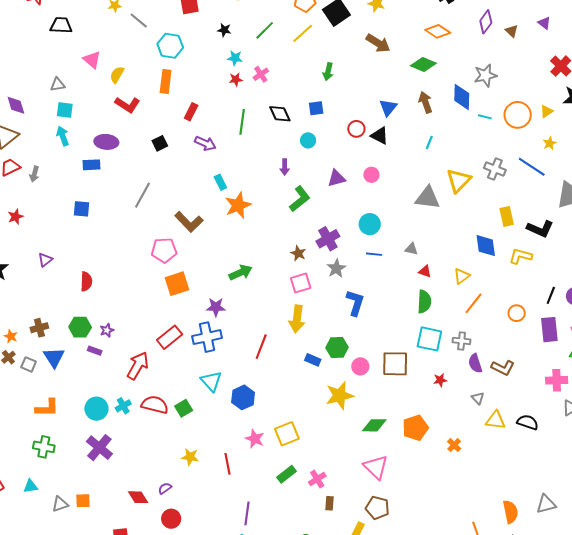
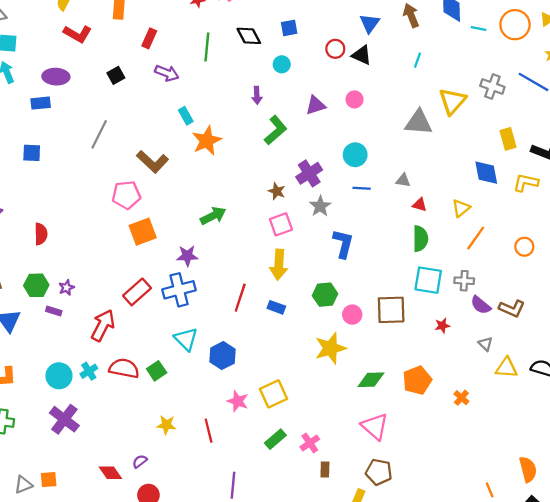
blue rectangle: (313, 360) -> (276, 307), moved
purple semicircle: (475, 363) -> (481, 305), turned -30

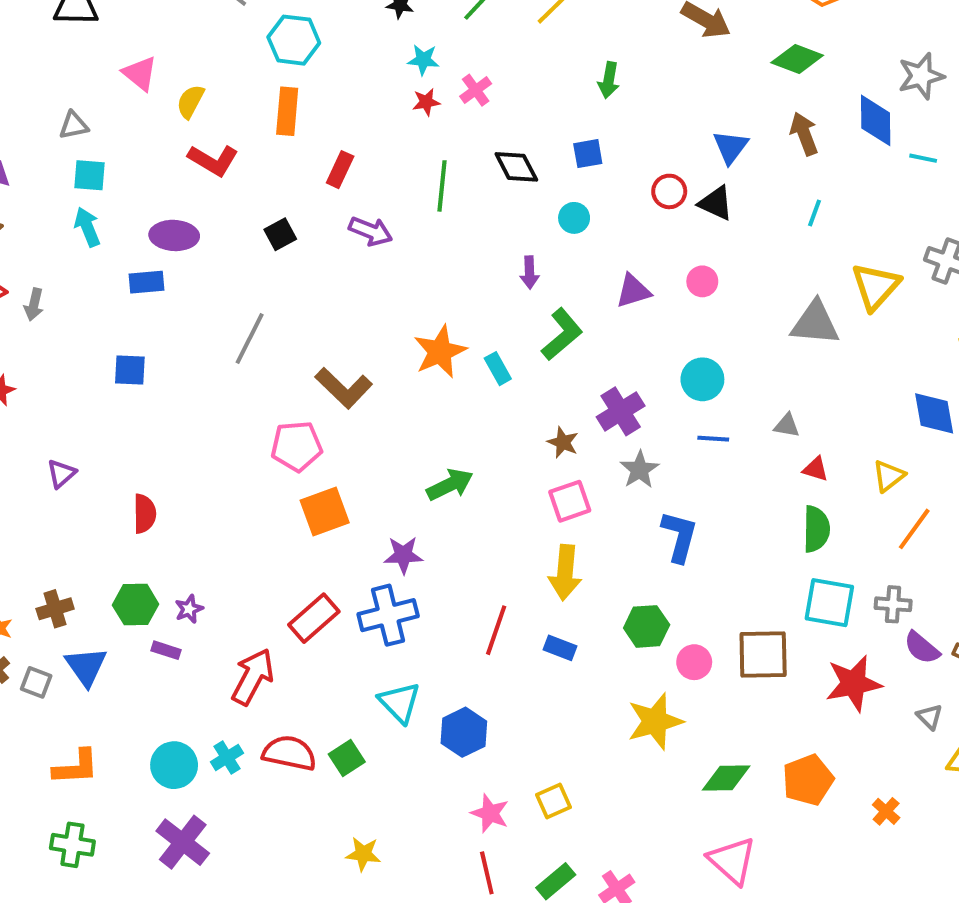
cyan rectangle: (186, 116) -> (498, 369), moved
red star: (442, 326) -> (854, 683), size x2.0
yellow square: (274, 394) -> (553, 801), size x0.7
red line: (209, 431) -> (487, 873), moved

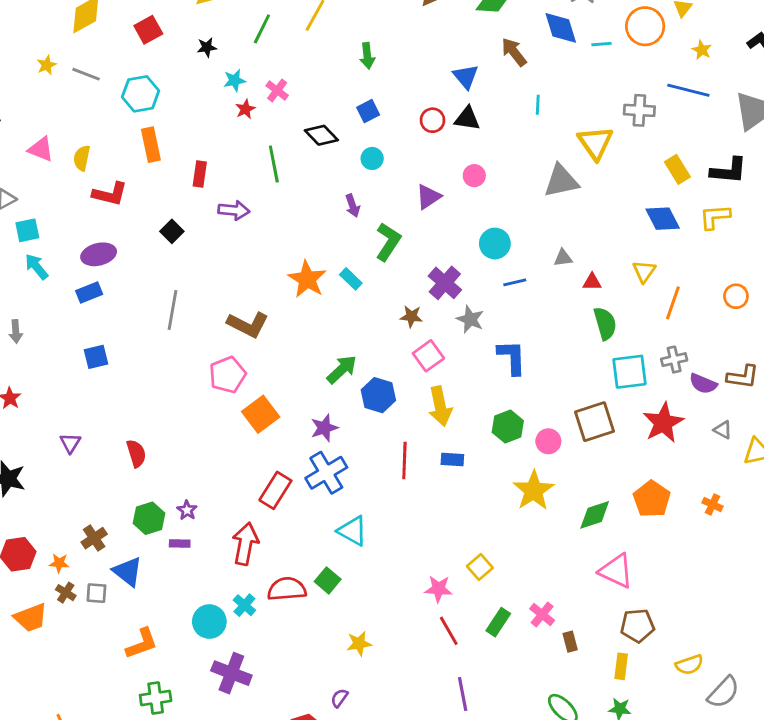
blue hexagon: (464, 732) -> (378, 395), moved

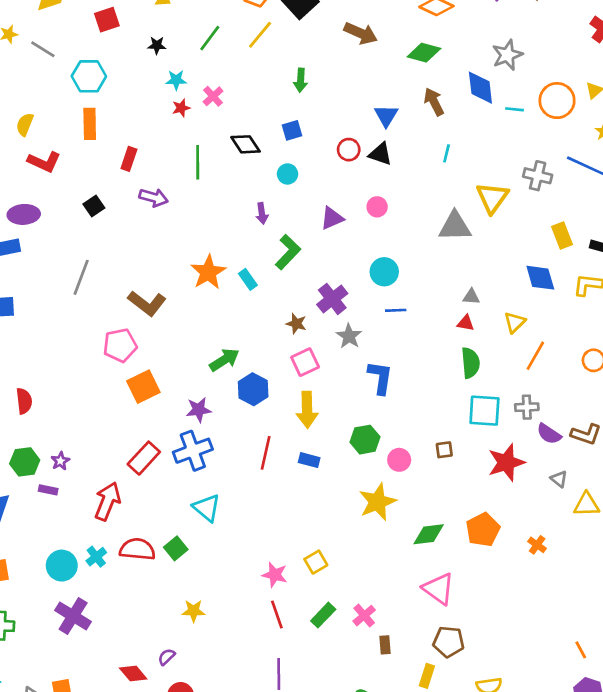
gray triangle: (563, 258) -> (471, 297), moved
brown square: (594, 422) -> (444, 450), size x0.5

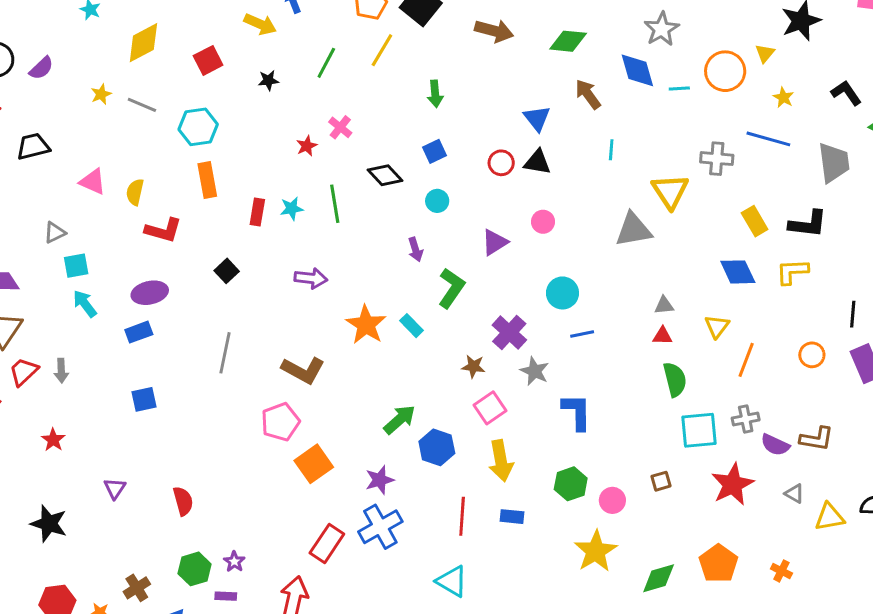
cyan star: (176, 80) -> (292, 209), moved
purple arrow: (154, 197) -> (311, 278), moved
cyan triangle: (207, 508) -> (452, 581), moved

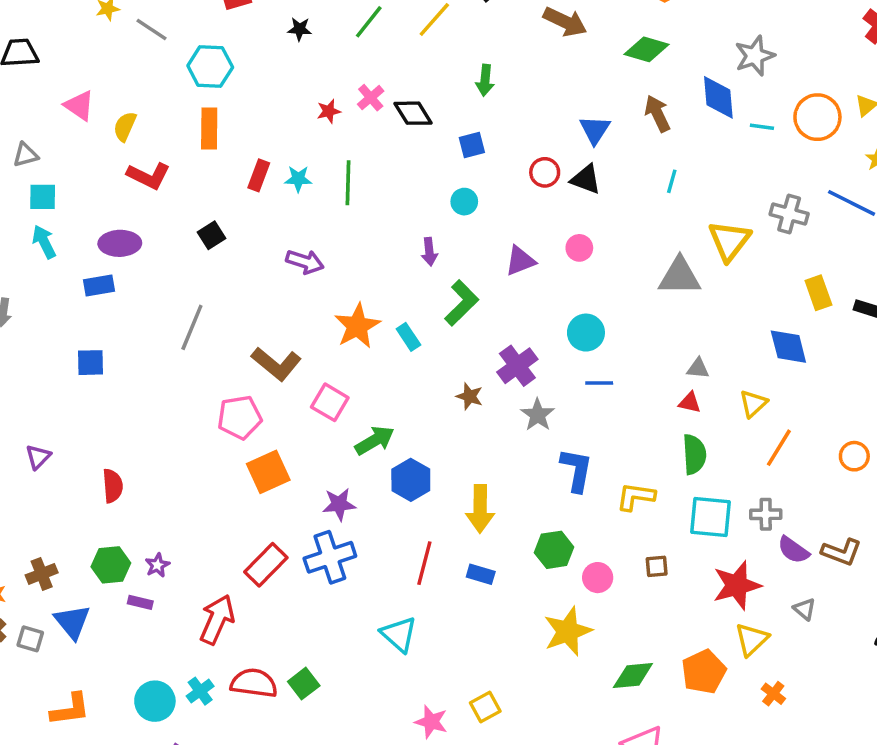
black diamond: (385, 175) -> (413, 113), moved
yellow L-shape: (792, 272) -> (636, 497), moved
pink square: (490, 408) -> (330, 402), moved, turned -36
yellow triangle: (830, 517) -> (752, 639), moved, turned -44

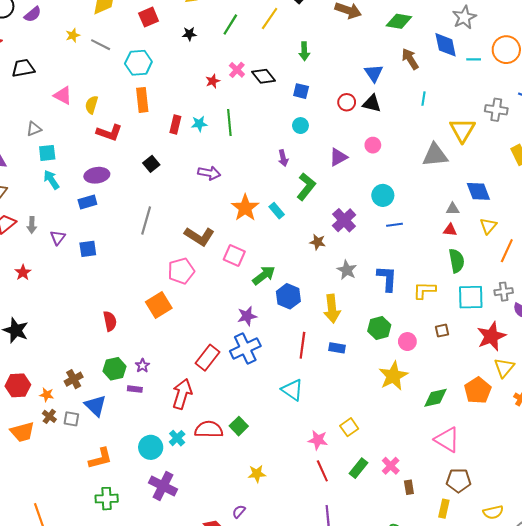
blue square: (472, 145) -> (301, 91), turned 35
blue diamond: (788, 347) -> (478, 191), moved
gray star: (538, 415) -> (347, 270), moved
purple triangle: (38, 457) -> (58, 238), moved
orange square: (268, 472) -> (159, 305), moved

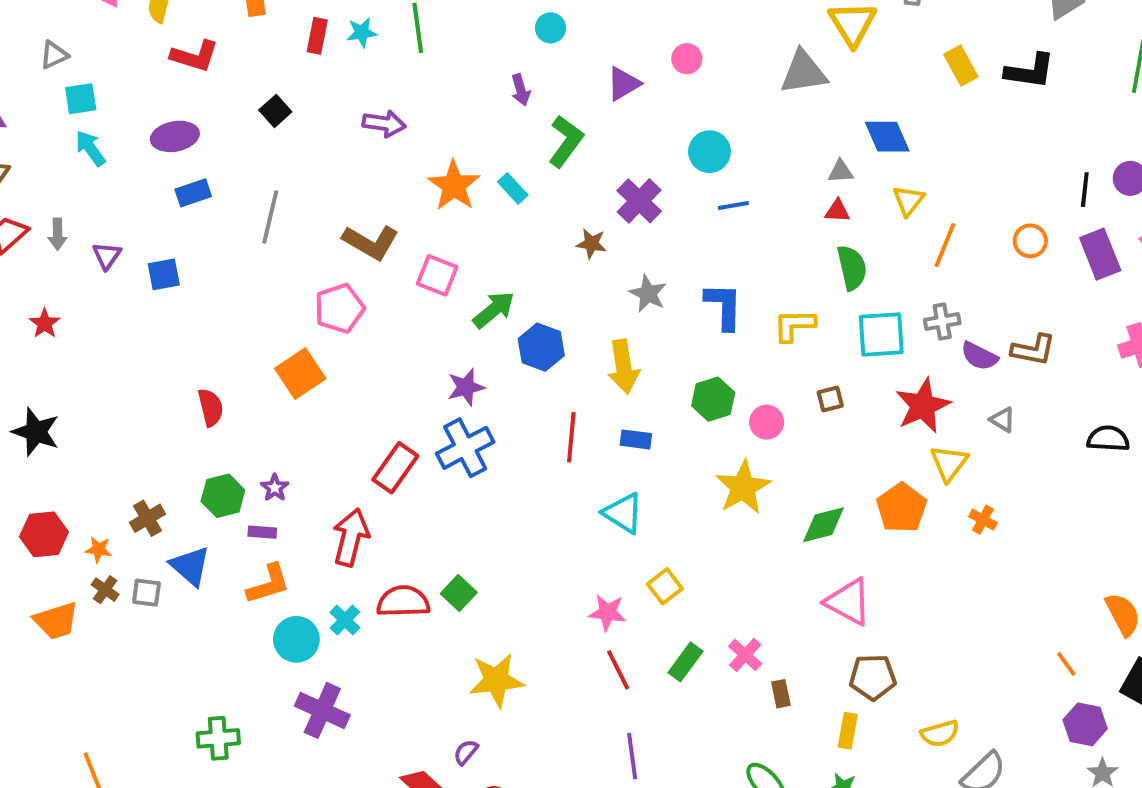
blue rectangle: (87, 202) -> (193, 193), moved
cyan triangle: (292, 390) -> (623, 513), moved
orange L-shape: (100, 458) -> (268, 584), moved
yellow star: (257, 474) -> (496, 680), size x1.6

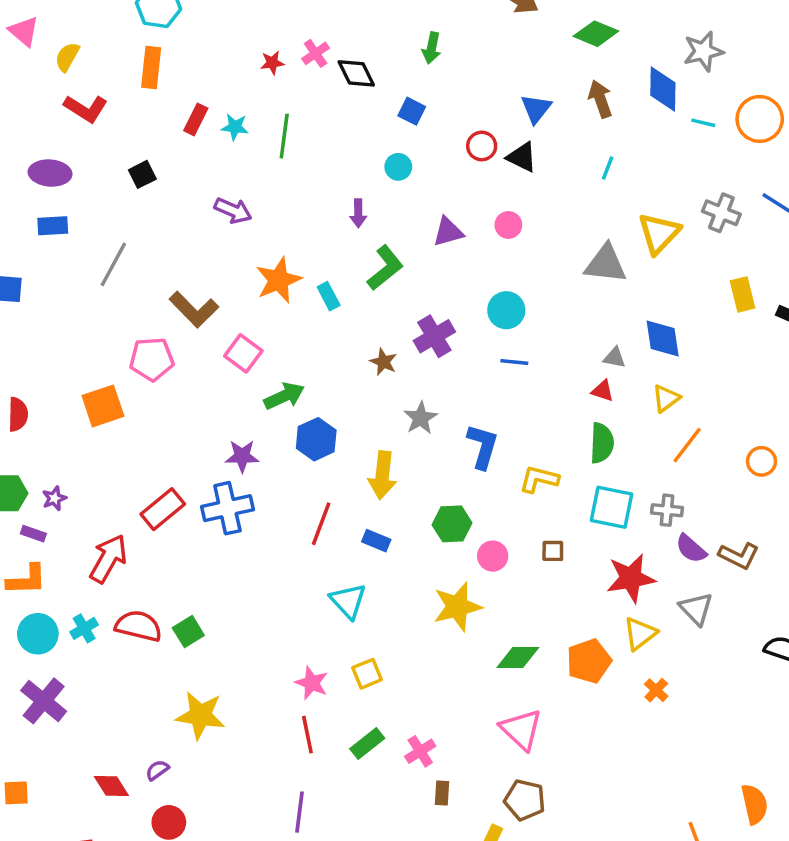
gray triangle: (1003, 420) -> (696, 609), size x1.5

